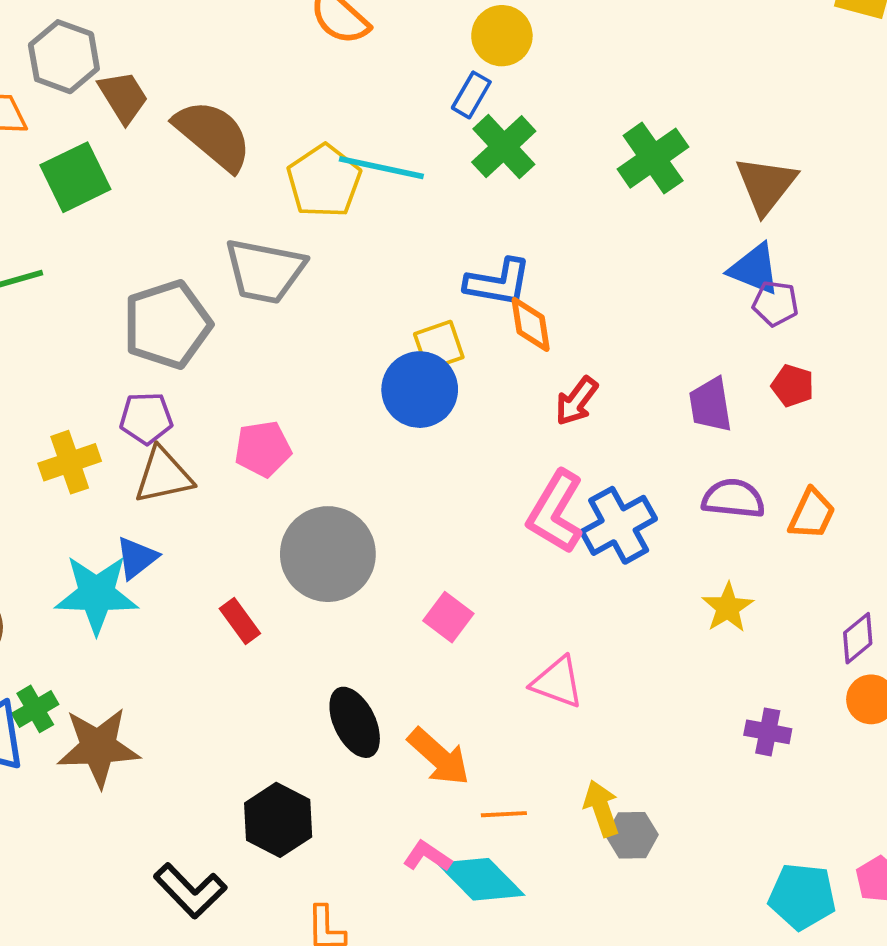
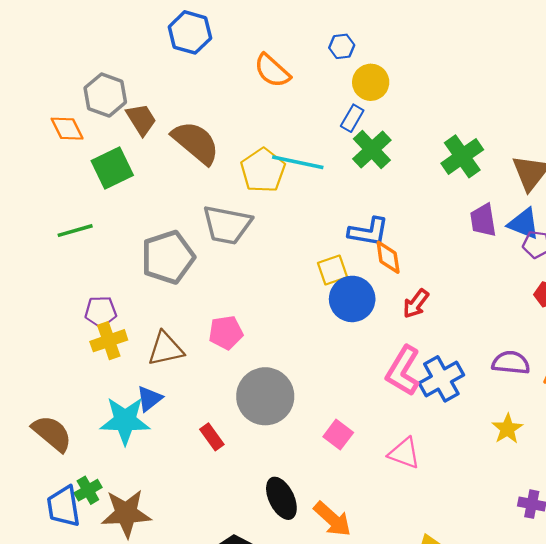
blue circle: (420, 390) -> (352, 299), moved
purple trapezoid: (710, 405) -> (483, 220), moved
purple pentagon: (146, 418) -> (101, 312), moved
pink triangle: (557, 682) -> (404, 453), moved

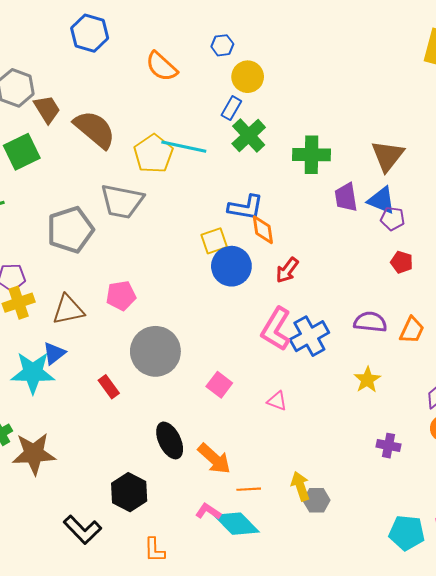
green cross: (462, 156) -> (311, 155), moved, turned 36
pink triangle: (404, 453) -> (277, 401), size x0.7

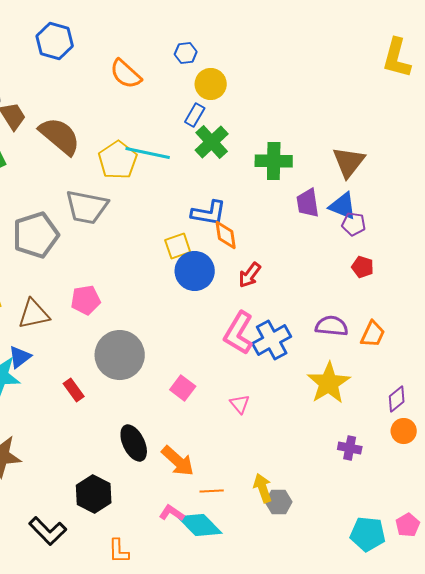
yellow star: (367, 380) -> (329, 383), size x1.6
pink triangle: (277, 401) -> (240, 404), turned 30

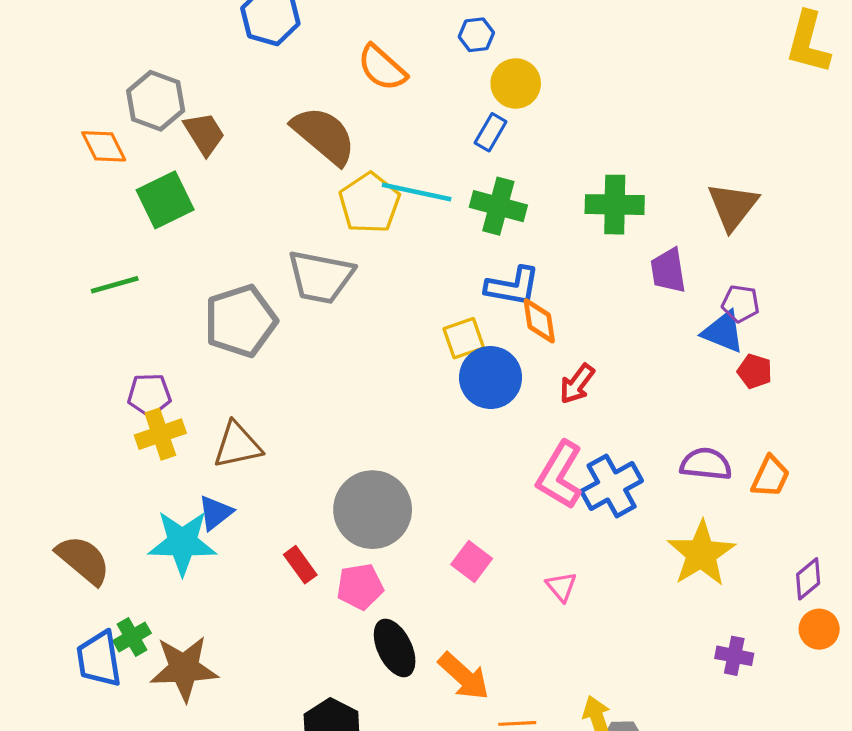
brown semicircle: (60, 136) -> (324, 135), moved
green cross: (212, 142) -> (498, 206), moved, turned -32
blue triangle: (343, 206) -> (723, 332), moved
pink pentagon: (86, 300) -> (360, 587), moved

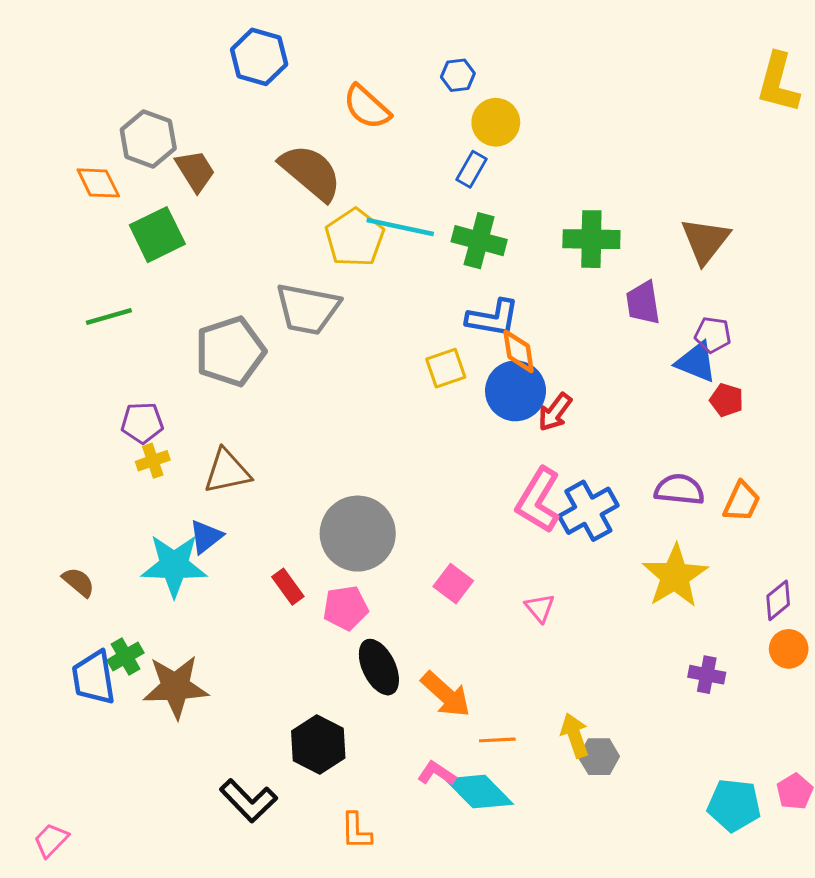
blue circle: (491, 378) -> (516, 391), moved
yellow cross: (160, 434) -> (153, 461), size x0.7
brown semicircle: (83, 560) -> (78, 582), size x0.6

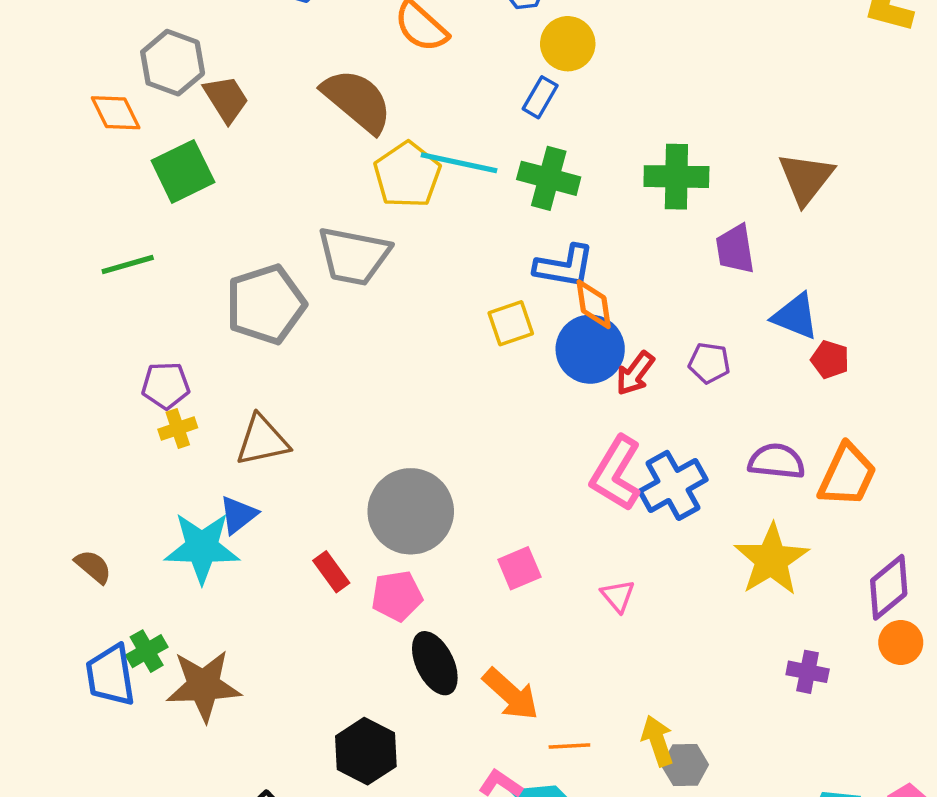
purple pentagon: (713, 335) -> (709, 363), moved
orange trapezoid: (742, 502) -> (847, 475), size x1.4
pink square: (453, 584) -> (519, 568), turned 30
purple diamond: (778, 600) -> (889, 587), size x1.4

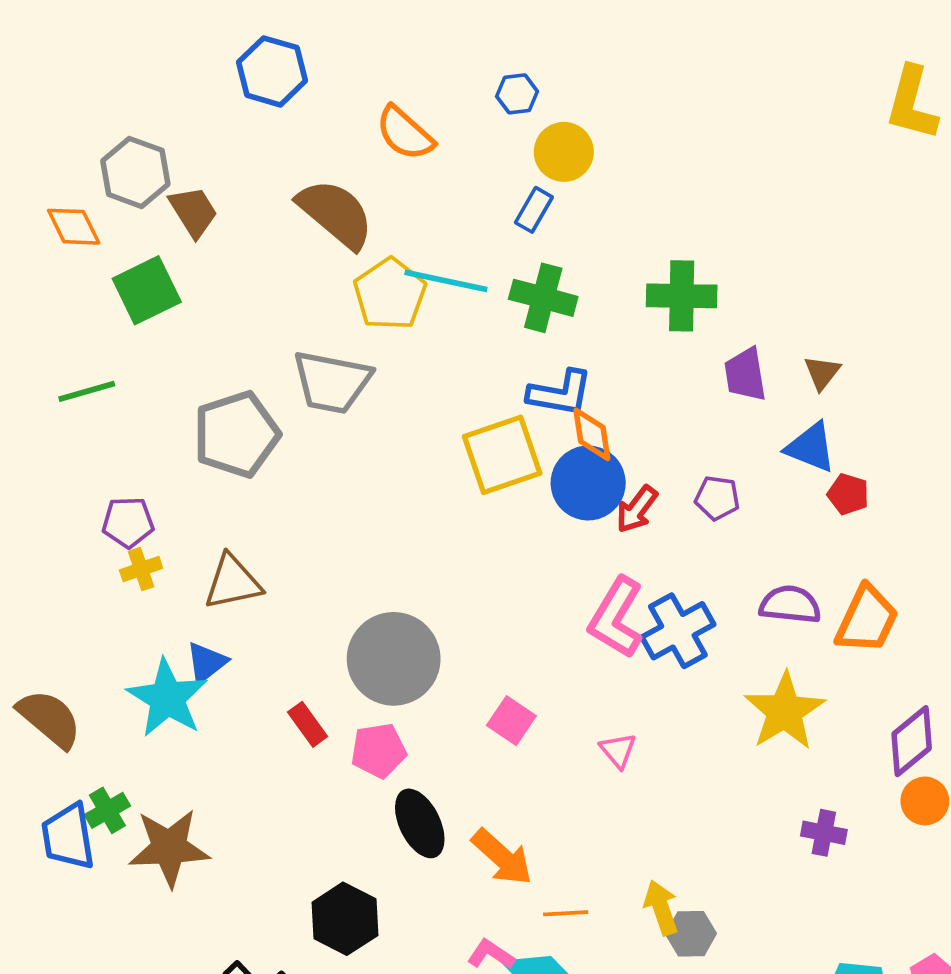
brown triangle: (806, 178) -> (822, 373), moved, size x0.6
yellow square: (511, 323) -> (502, 455), size x1.6
cyan star: (202, 548) -> (167, 698), turned 30
brown semicircle: (93, 567) -> (49, 719), size x1.6
pink square: (519, 568) -> (511, 721), turned -33

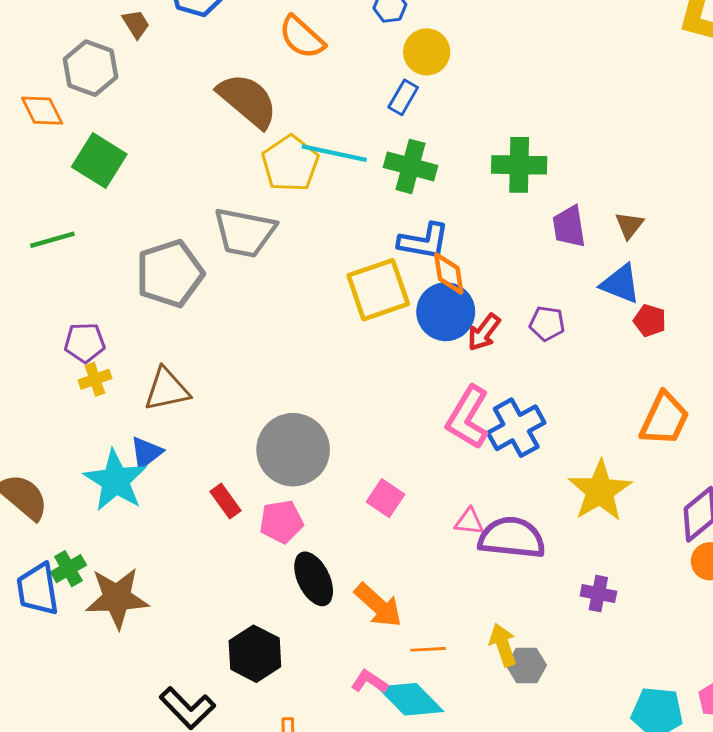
brown trapezoid: (193, 212) -> (136, 24), moved, size x0.7
green square: (147, 290) -> (99, 161), turned -32
purple semicircle: (790, 605) -> (512, 538), moved, size x1.4
pink triangle: (618, 750) -> (469, 522), turned -44
purple cross: (824, 833) -> (598, 594), moved

